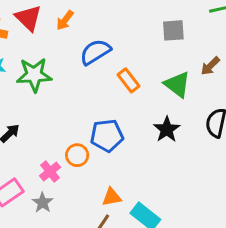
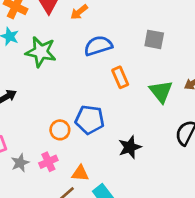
gray square: (173, 30) -> (154, 39), moved
black star: (167, 129) -> (130, 147), moved
pink cross: (50, 172) -> (48, 162), moved

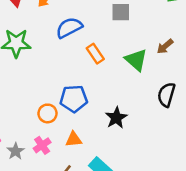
orange triangle: (80, 173) -> (74, 139), moved

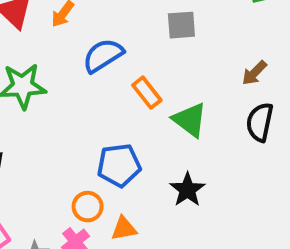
green triangle: (136, 60) -> (190, 120), moved
black semicircle: (166, 95) -> (260, 122), moved
orange circle: (47, 113) -> (88, 207), moved

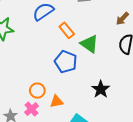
blue pentagon: (119, 165) -> (66, 62), moved, turned 30
black star: (187, 190) -> (101, 89), moved

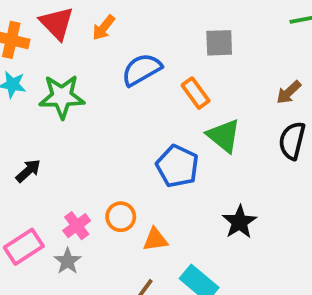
orange rectangle: (67, 30) -> (196, 93), moved
pink cross: (31, 109) -> (77, 226), moved

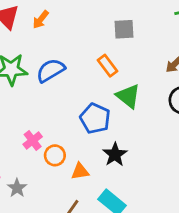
blue semicircle: (142, 70) -> (51, 70), moved
black star: (240, 222) -> (115, 155), moved
pink cross: (77, 226) -> (33, 140), moved

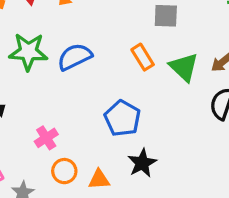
green triangle: (128, 96) -> (184, 67), moved
orange circle: (55, 155) -> (64, 171), moved

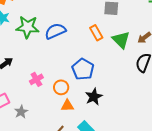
orange circle: (64, 171) -> (61, 87), moved

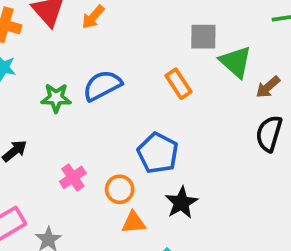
green star: (28, 27) -> (56, 98), moved, size x0.7
green triangle: (121, 40) -> (236, 62), moved

